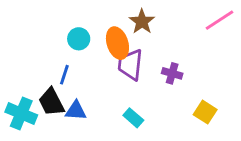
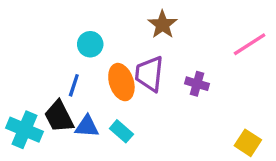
pink line: (219, 20) -> (250, 44), moved
orange ellipse: (117, 43) -> (121, 82), moved
yellow square: (205, 112) -> (248, 143), moved
cyan rectangle: (133, 118) -> (121, 131), moved

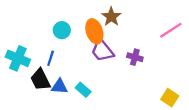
purple trapezoid: (149, 74) -> (102, 50), turned -45
orange ellipse: (121, 82) -> (94, 31), moved
cyan cross: (24, 130) -> (18, 58), moved

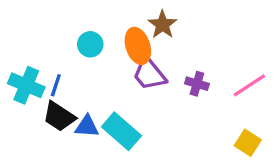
pink line: (171, 30) -> (249, 85), moved
blue line: (51, 58) -> (56, 85), moved
black trapezoid: (40, 80) -> (59, 116), turned -30
cyan rectangle: (83, 90) -> (121, 131), size x1.6

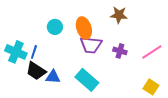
brown star: (162, 25) -> (119, 15), moved, turned -30
purple trapezoid: (149, 74) -> (91, 45), turned -45
cyan rectangle: (121, 131) -> (87, 80), moved

